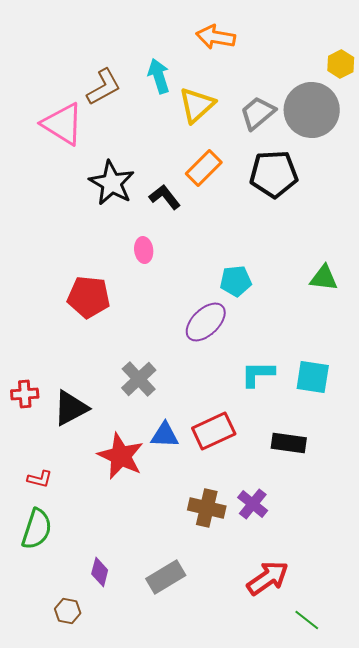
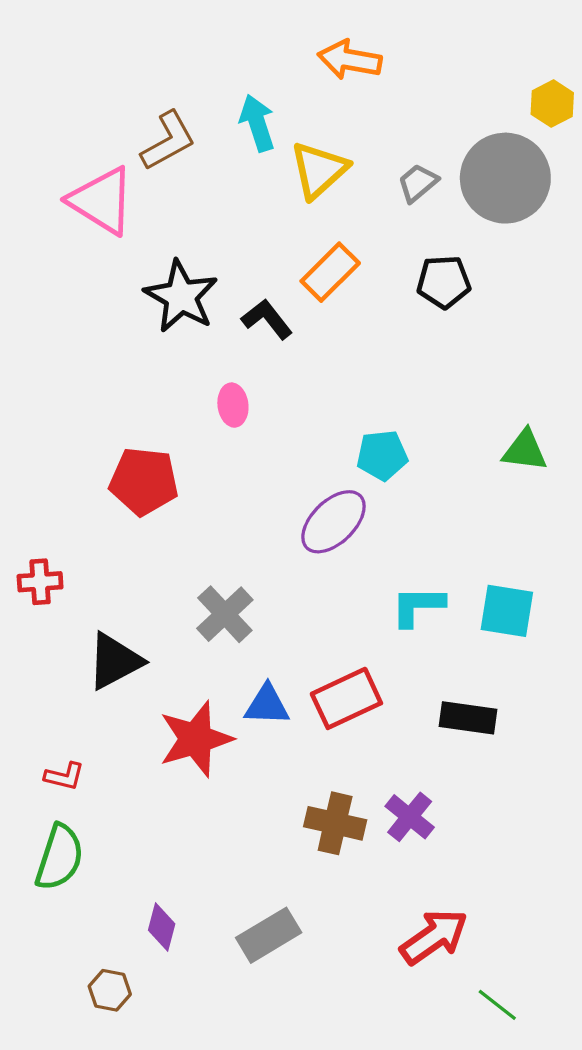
gray trapezoid: (258, 113) -> (418, 183), size x0.7
black pentagon: (274, 174) -> (444, 282), size x0.7
red cross: (25, 394) -> (40, 582), moved
red star: (121, 456) -> (196, 739), turned 30

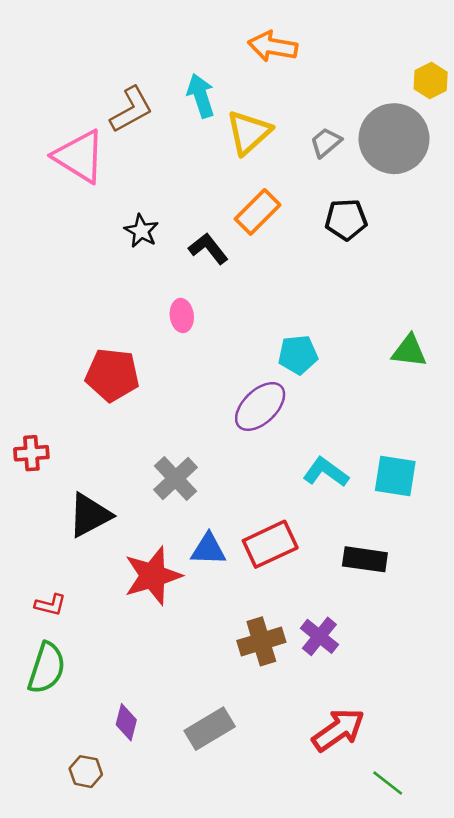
black star: (181, 296) -> (141, 231), size x0.6
cyan L-shape: (418, 606) -> (326, 472), turned 36
brown cross: (335, 823) -> (261, 641), turned -30

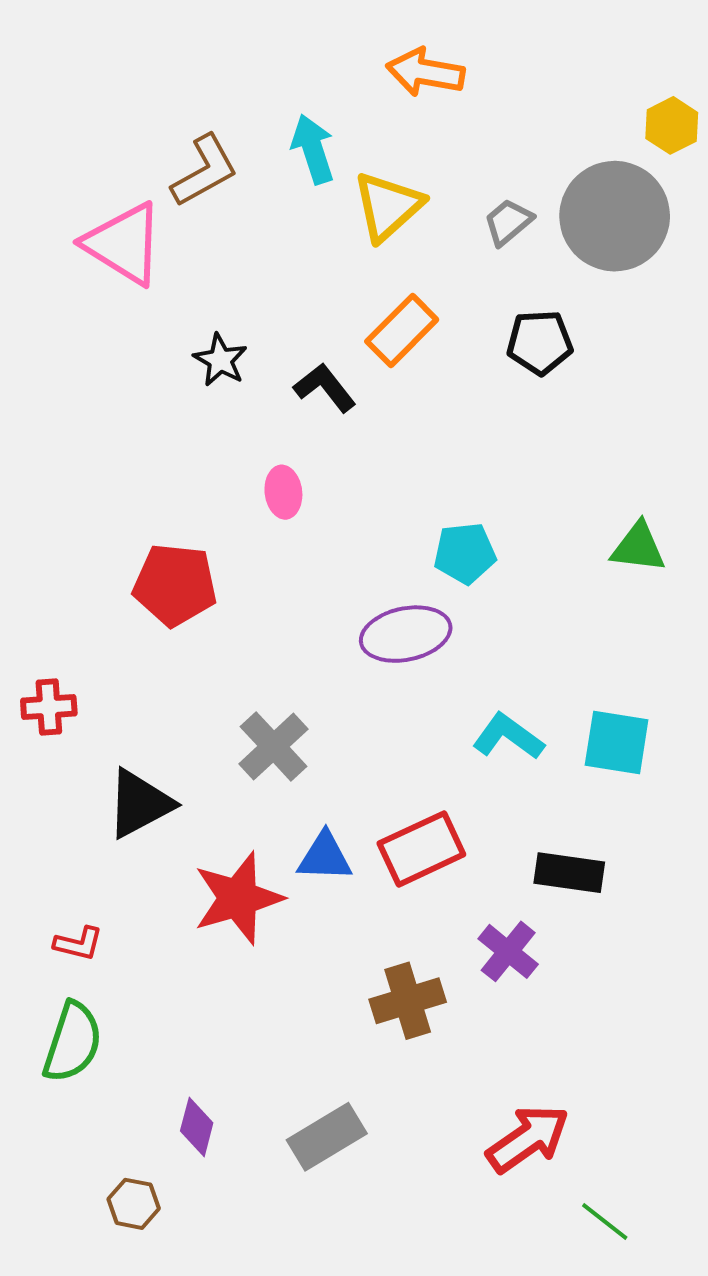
purple ellipse: (260, 406) -> (406, 634), turned 32
purple cross: (319, 636) -> (508, 951), moved

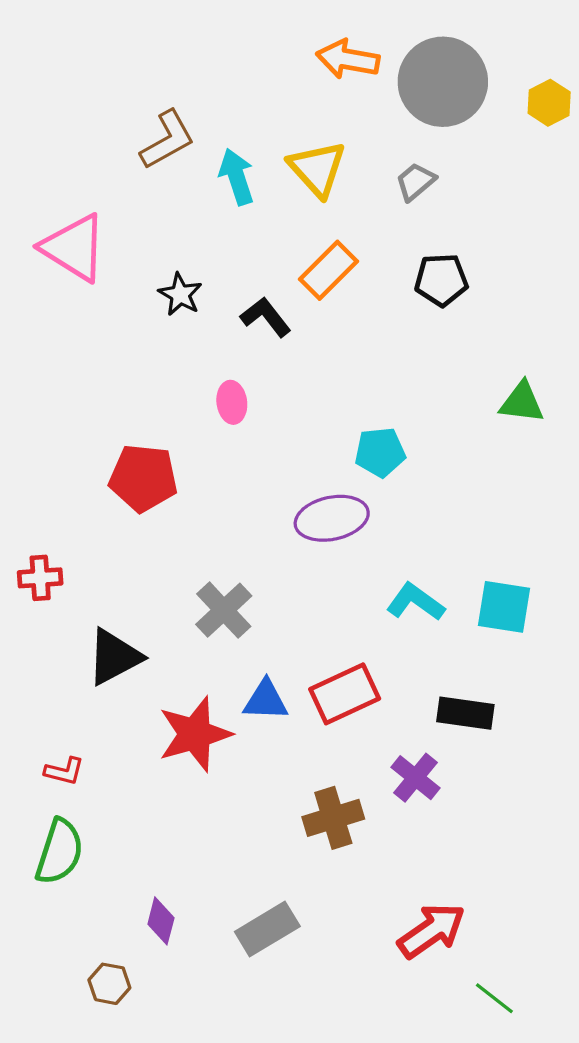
cyan arrow: (313, 149) -> (237, 177), moved
yellow triangle: (388, 206) -> (317, 169), turned -30
gray circle: (615, 216) -> (443, 82), moved
pink triangle: (124, 244) -> (74, 248), moved
green triangle: (638, 547) -> (522, 402), moved

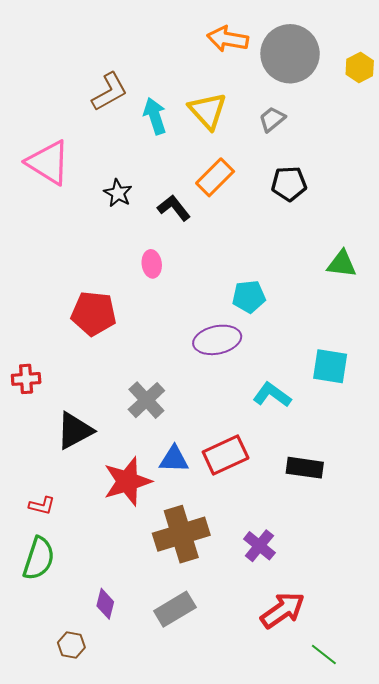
cyan square: (504, 607) -> (330, 366), moved
purple cross: (415, 778) -> (259, 546), moved
brown cross: (333, 818) -> (181, 534), moved, size x1.4

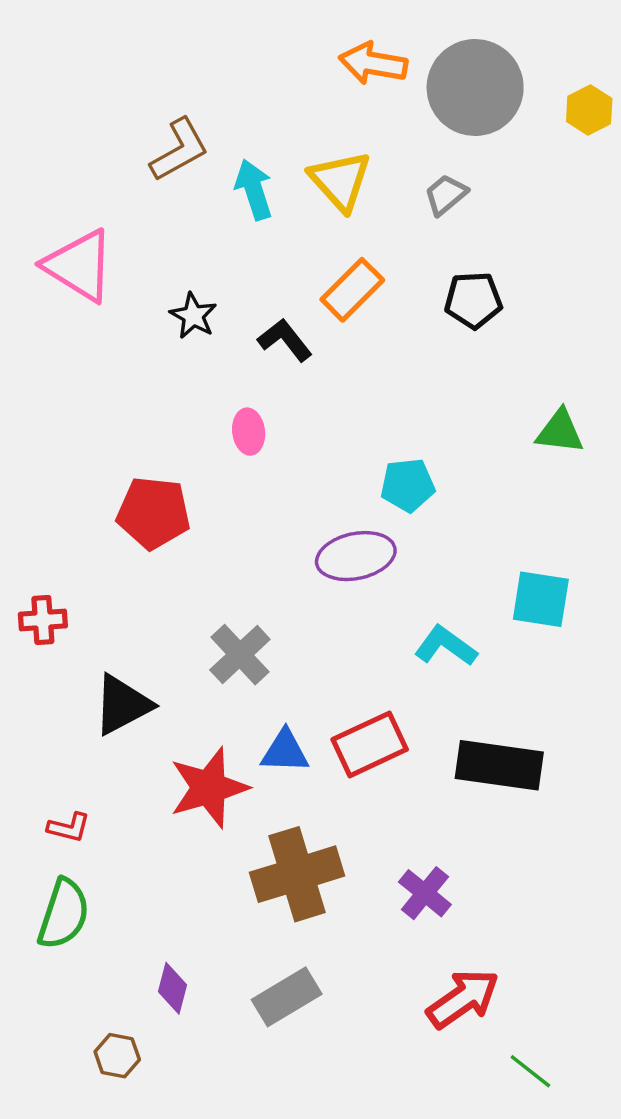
black rectangle: (305, 468) -> (499, 765), size x1.4

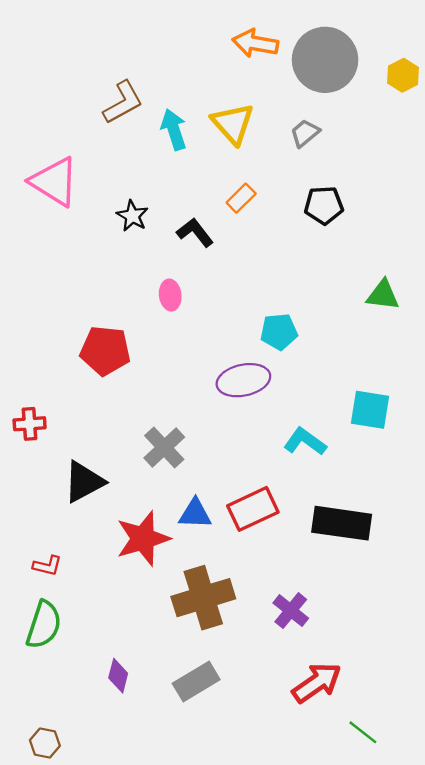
orange rectangle: (352, 290) -> (241, 198), size x0.7
brown hexagon: (117, 1056) -> (45, 743), moved

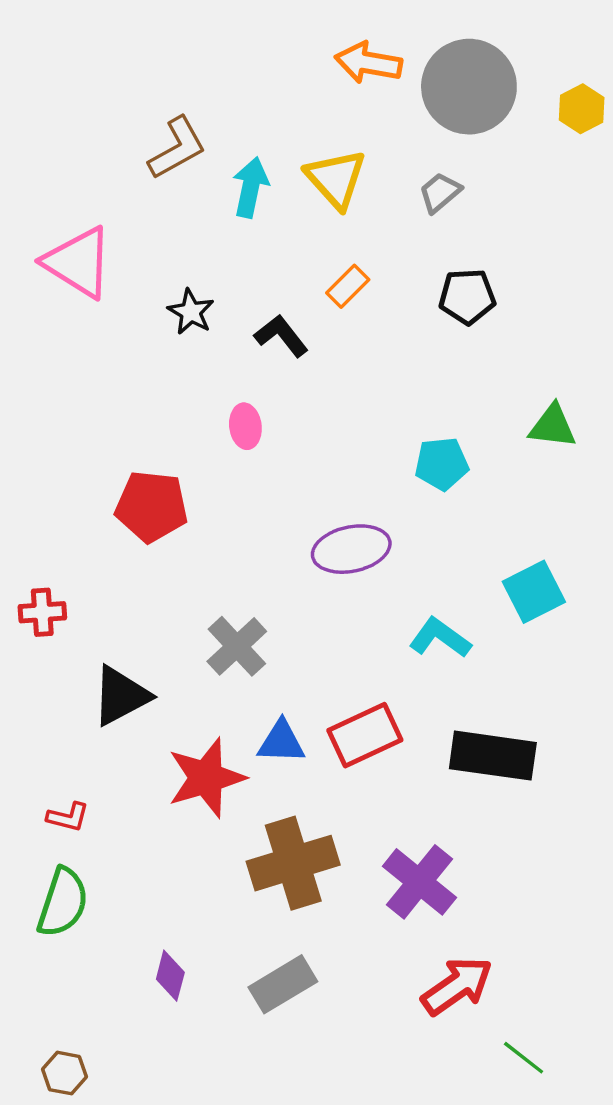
cyan arrow: (174, 130) -> (251, 187), turned 30
cyan pentagon: (279, 332) -> (442, 464), moved
cyan square: (370, 410) -> (534, 592), turned -36
purple cross: (291, 611) -> (419, 882), size x1.4

